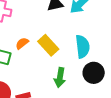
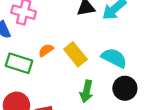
cyan semicircle: (82, 47) -> (114, 58), turned -60

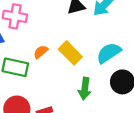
cyan semicircle: (114, 58) -> (109, 53), turned -55

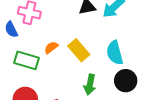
cyan semicircle: (109, 53) -> (115, 53), turned -75

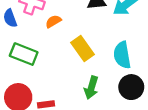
orange semicircle: (51, 47) -> (53, 21), moved

